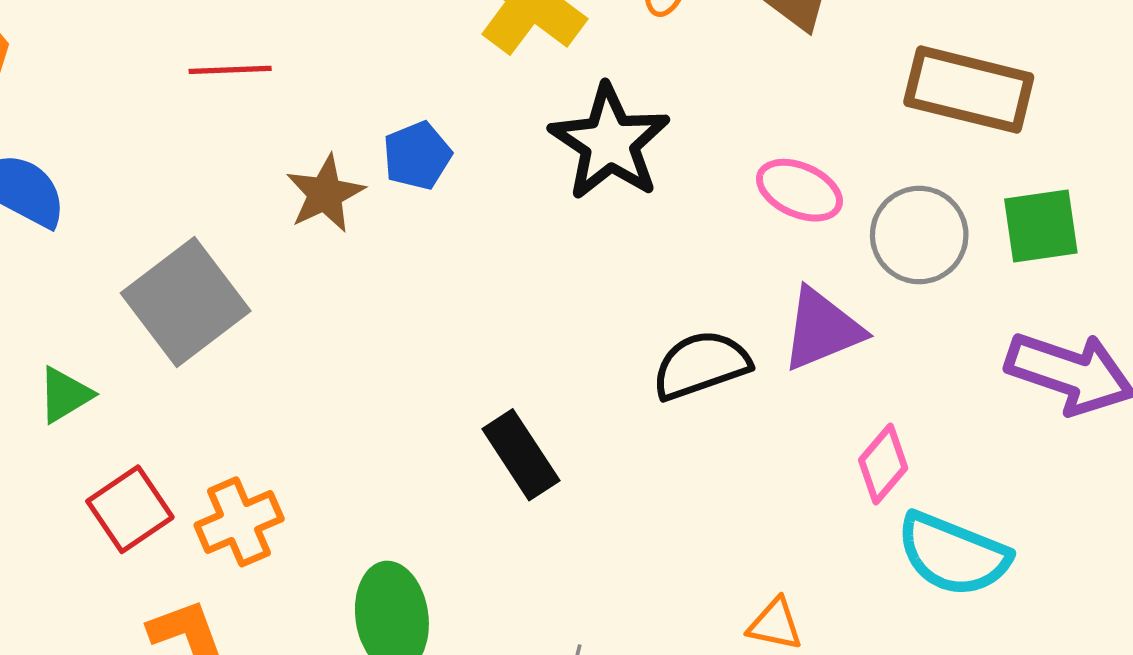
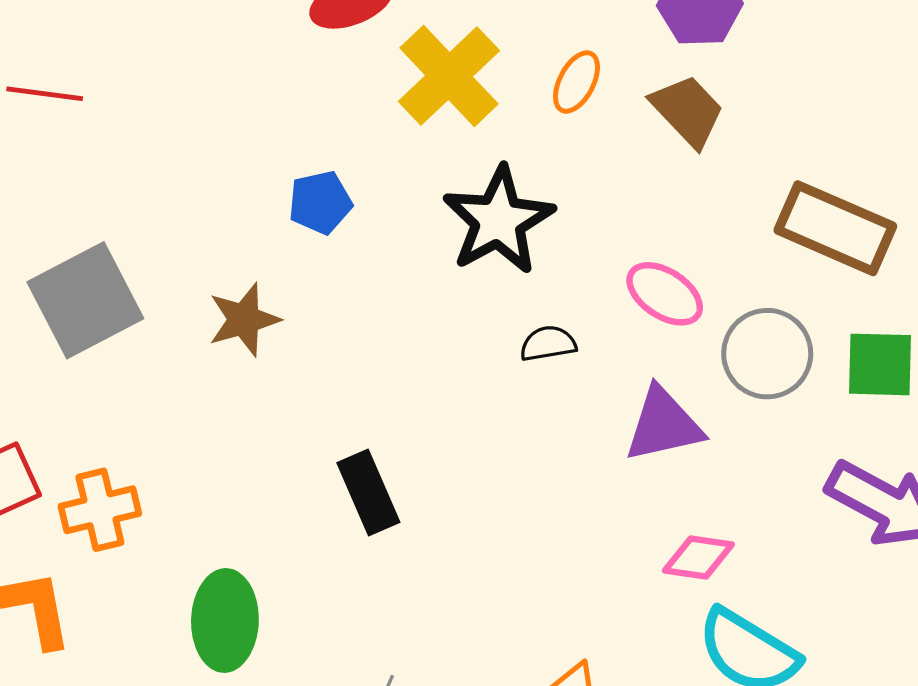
red line: (230, 70) -> (45, 94), moved
brown star: (325, 194) -> (244, 320), moved
black semicircle: (701, 365) -> (548, 344), moved, size x0.6
pink diamond: (883, 464) -> (698, 558), turned 48

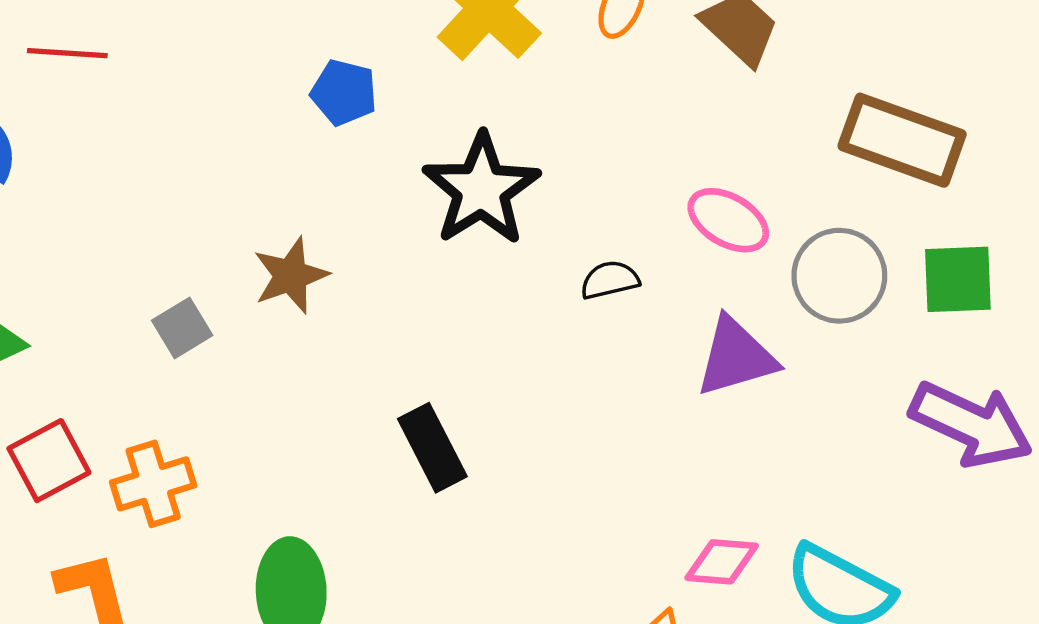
blue pentagon: (320, 202) -> (344, 93), moved, turned 30
black star: (498, 220) -> (481, 189), moved
gray square: (85, 300) -> (182, 328), moved, size x0.5
pink diamond: (698, 558) -> (722, 562), moved

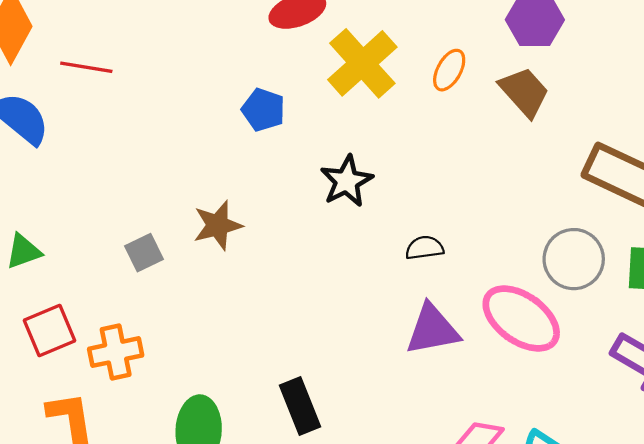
black star: (481, 189) -> (347, 181), size x0.7
pink ellipse: (728, 220) -> (521, 318), moved, size x1.5
purple triangle: (736, 357) -> (433, 330), moved
black rectangle: (432, 448) -> (300, 406), moved

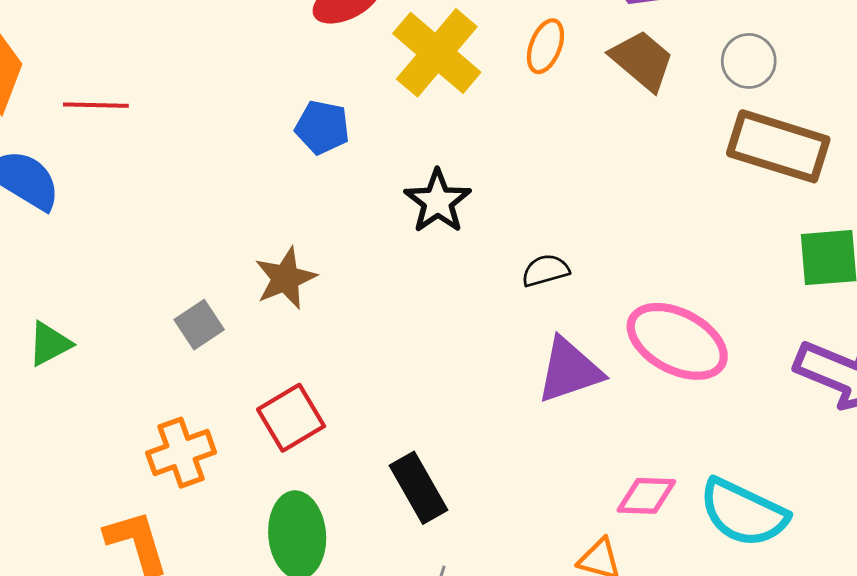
gray circle: (574, 259) -> (749, 61), moved, size x0.7
red square: (49, 331) -> (291, 418), moved

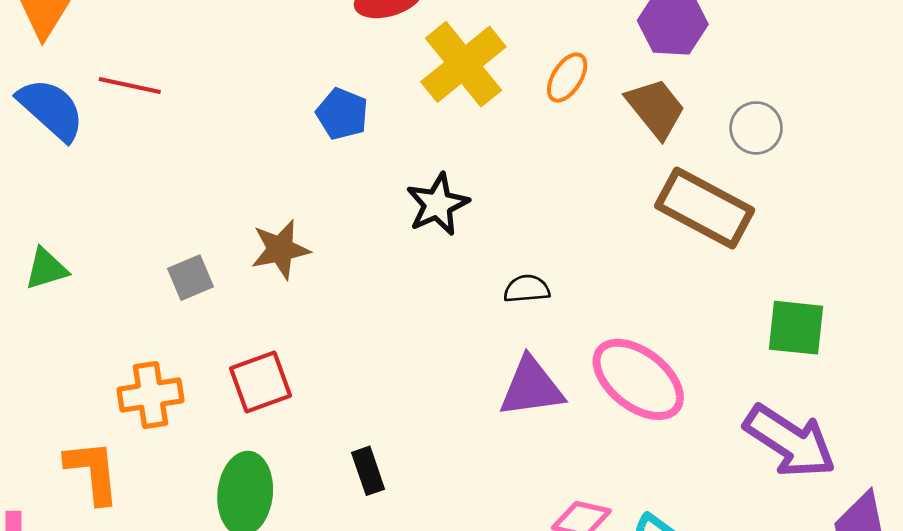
red line: (96, 105) -> (130, 85), moved
brown rectangle: (778, 146) -> (705, 208), moved
black rectangle: (419, 488) -> (368, 471), size x0.7

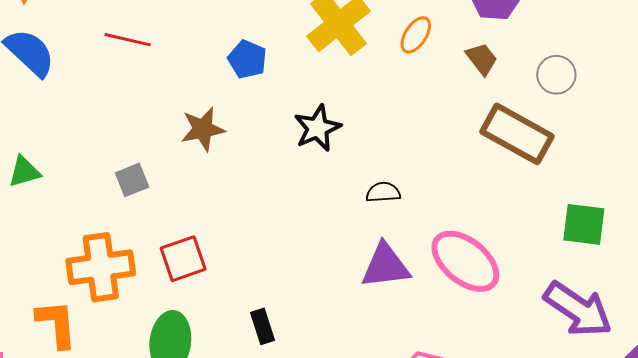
red line: (130, 85) -> (128, 40), moved
brown trapezoid: (656, 108) -> (482, 59), size x0.7
brown star: (280, 249) -> (203, 129), moved
orange cross: (151, 395) -> (101, 267), size x1.4

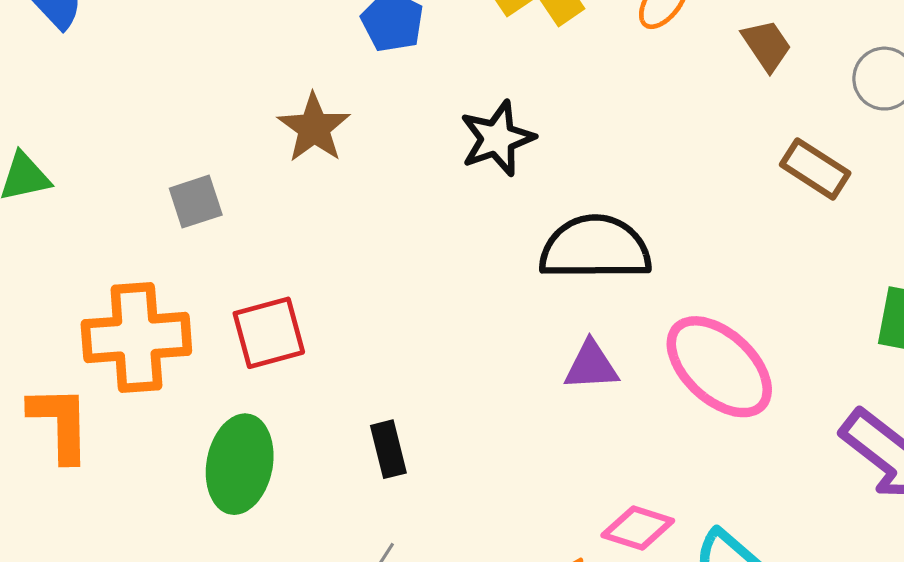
brown star: (203, 129) -> (314, 128), turned -30
brown rectangle: (517, 134) -> (815, 169), size x0.6
black semicircle: (383, 192) -> (595, 248), size x2.0
purple triangle: (385, 266) -> (591, 366), size x0.7

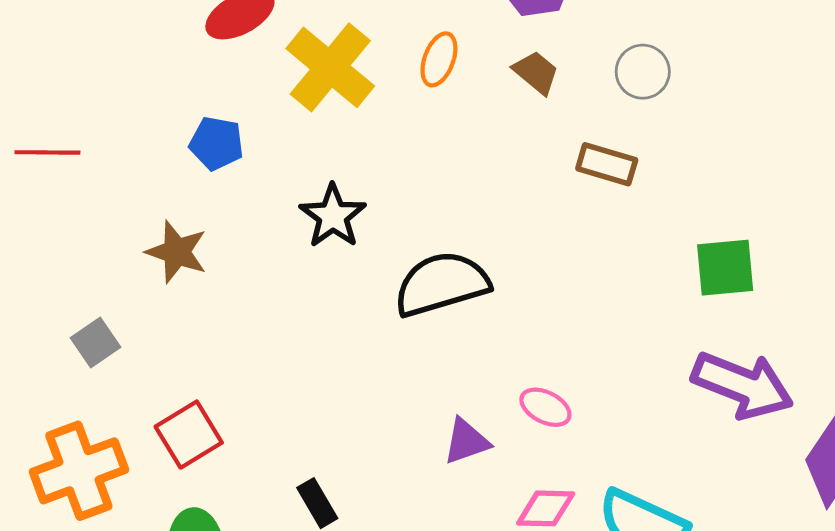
purple triangle: (591, 366) -> (466, 441), moved
pink ellipse: (719, 367) -> (545, 407), moved, size x0.5

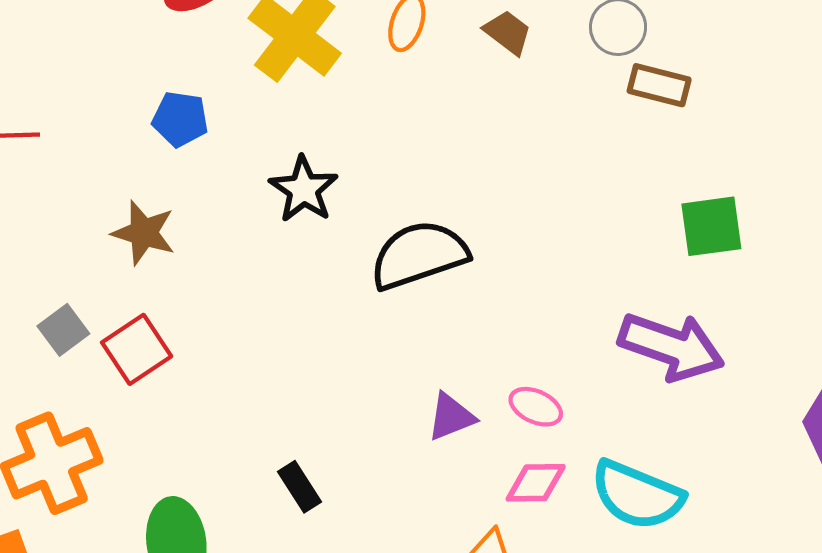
brown rectangle: (607, 164) -> (659, 85), moved
purple arrow: (743, 385) -> (671, 347), moved
pink ellipse: (545, 407) -> (536, 407), moved
red square: (189, 435) -> (137, 349), moved

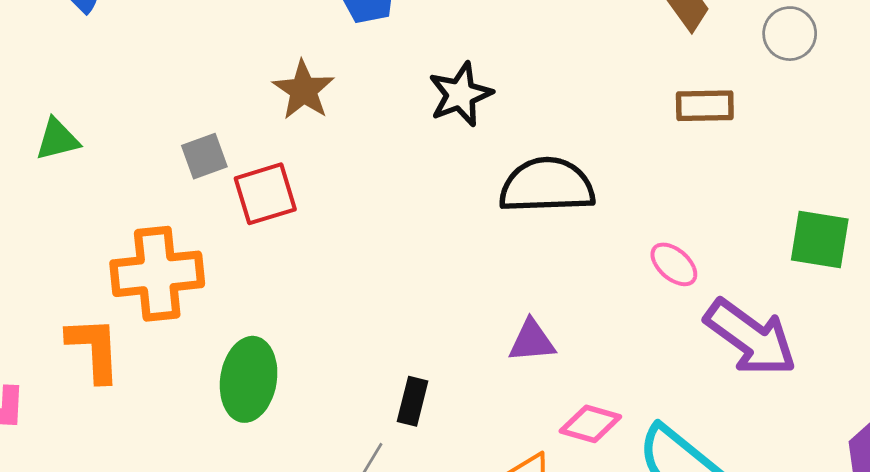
brown rectangle: (659, 85) -> (705, 106), moved, turned -32
pink ellipse: (536, 407) -> (674, 264), moved
black rectangle: (299, 487) -> (413, 401), moved, turned 30

